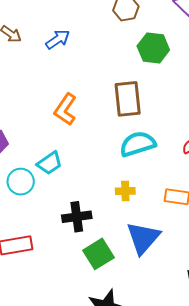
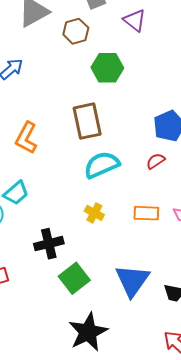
yellow cross: (125, 191) -> (94, 213), turned 36
blue triangle: (143, 238) -> (132, 280), moved

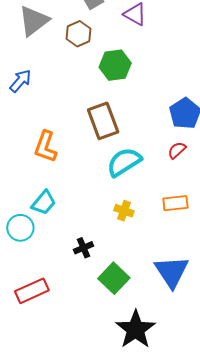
black cross: (49, 244) -> (84, 248), size x0.7

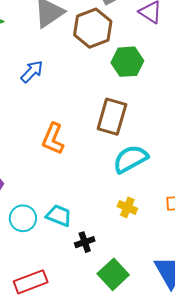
brown hexagon: (78, 34) -> (93, 28), size x1.5
brown rectangle: (103, 121) -> (112, 117), turned 33
cyan trapezoid: (44, 203) -> (59, 216), moved, turned -112

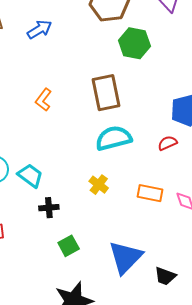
brown rectangle: (112, 117) -> (106, 93), turned -42
orange L-shape: (53, 139) -> (43, 100), size x0.7
green square: (113, 274) -> (69, 246), size x0.7

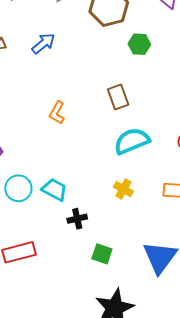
green hexagon: (134, 43) -> (139, 44), size x0.7
brown rectangle: (106, 93) -> (118, 97), size x0.7
green square: (69, 246) -> (102, 254), turned -35

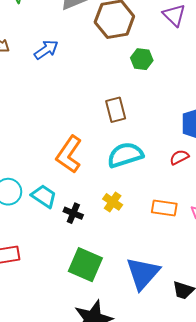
orange L-shape: (57, 113) -> (69, 154), moved, size x1.6
black cross: (77, 219) -> (73, 213), moved, turned 30
green square: (102, 254) -> (85, 265), size x1.6

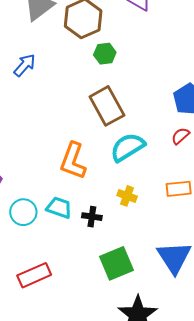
green hexagon: (142, 59) -> (105, 54), moved
brown rectangle: (116, 110) -> (107, 106), size x1.5
green square: (85, 265) -> (116, 263), turned -32

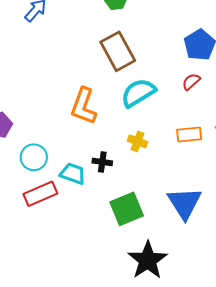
cyan trapezoid: (59, 208) -> (73, 174), moved
red rectangle: (34, 275) -> (40, 194), moved

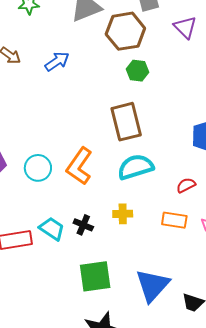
red semicircle: (191, 82) -> (186, 185), moved
yellow cross: (138, 141) -> (123, 214), turned -36
cyan circle: (34, 157) -> (38, 168), moved

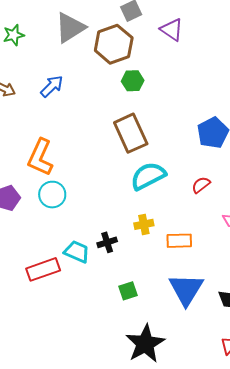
orange L-shape: (79, 166) -> (40, 157), moved
orange rectangle: (174, 220) -> (179, 241), moved
black cross: (83, 225) -> (107, 242), turned -30
green square: (95, 276) -> (128, 291), size x0.6

